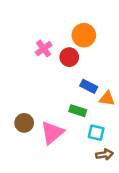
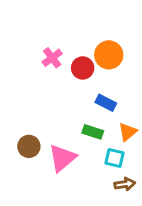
orange circle: (84, 35) -> (109, 55), moved
orange triangle: (107, 99) -> (128, 132), moved, turned -49

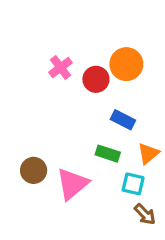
brown arrow: (125, 184) -> (145, 214), turned 54

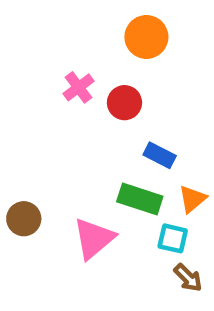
orange circle: (126, 64) -> (146, 37), moved
green rectangle: (108, 154) -> (140, 199), size x1.4
brown circle: (34, 170) -> (24, 219), moved

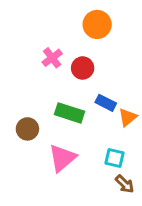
green rectangle: (140, 199) -> (70, 113), moved
orange triangle: (192, 199) -> (128, 117), moved
brown circle: (24, 219) -> (27, 129), moved

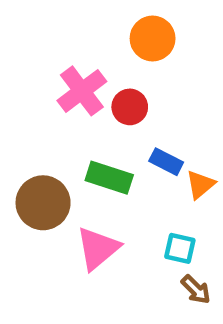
pink cross: (52, 58) -> (82, 91), size x1.5
brown circle: (27, 129) -> (43, 203), size x1.5

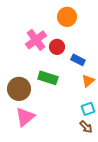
blue rectangle: (166, 162) -> (78, 60), moved
pink triangle: (98, 248) -> (25, 117), moved
cyan square: (180, 248) -> (88, 109), moved, turned -32

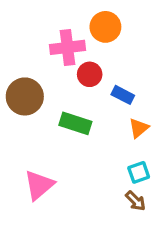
pink cross: (36, 40) -> (67, 47), moved, turned 30
brown circle: (19, 89) -> (25, 96), moved

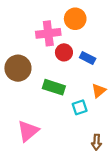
blue rectangle: (123, 95) -> (88, 58), moved
cyan square: (139, 172) -> (80, 107), moved
brown arrow: (135, 201) -> (97, 142), turned 48

